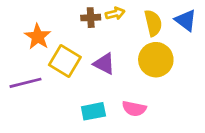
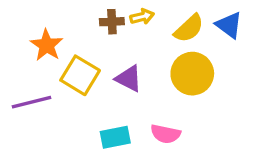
yellow semicircle: (153, 23) -> (189, 28), turned 60

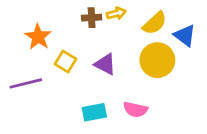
blue triangle: (229, 25) -> (185, 35), moved
yellow square: (80, 75) -> (66, 61), size x0.7

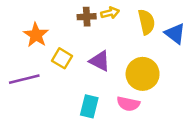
yellow semicircle: (155, 23) -> (146, 22), turned -60
yellow circle: (157, 60) -> (143, 74), moved
cyan rectangle: (94, 112) -> (89, 106), turned -65

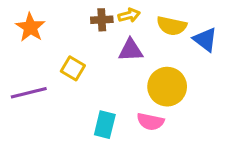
yellow semicircle: (146, 22) -> (172, 26), turned 115
orange star: (36, 35) -> (30, 27), moved
purple triangle: (100, 61) -> (131, 50), moved, turned -30

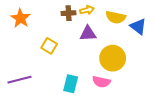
purple line: (29, 93) -> (19, 80), moved

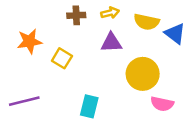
brown cross: (69, 13) -> (76, 15), moved
orange star: (20, 18) -> (29, 41), moved, turned 30
pink semicircle: (101, 82) -> (162, 104), moved

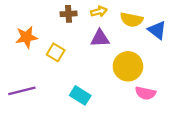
cyan rectangle: (89, 106) -> (80, 95), turned -72

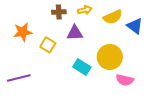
yellow semicircle: (131, 20) -> (113, 17), turned -36
purple triangle: (100, 38) -> (75, 33), moved
cyan rectangle: (80, 95) -> (82, 67), moved

